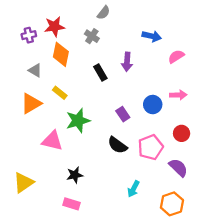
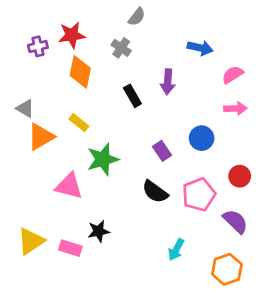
gray triangle: (35, 70) -> (25, 108), moved
pink arrow: (178, 95) -> (235, 108), moved
pink rectangle: (72, 204) -> (70, 248), moved

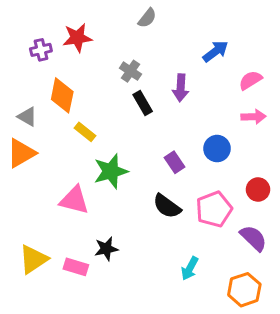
gray cross: (121, 48) -> (130, 71), moved
blue arrow: (200, 48) -> (215, 51), turned -50
orange diamond: (80, 72) -> (62, 95), moved
orange triangle: (41, 137) -> (21, 153), moved

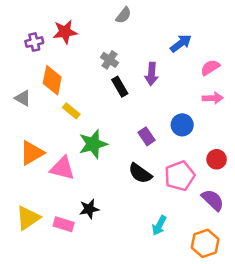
orange triangle: (21, 153) -> (32, 153), moved

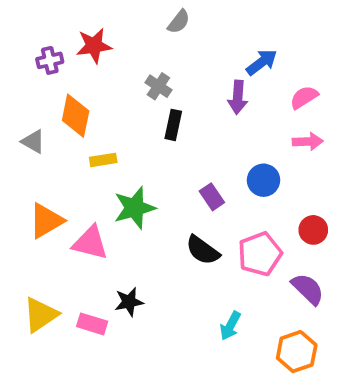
purple arrow: (152, 74) -> (238, 97), moved
black rectangle: (120, 87) -> (173, 125), turned 42
yellow rectangle: (71, 111) -> (103, 160), turned -48

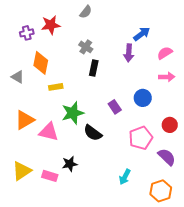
gray semicircle: (179, 22) -> (86, 12), moved
black semicircle: (203, 250) -> (93, 133), moved

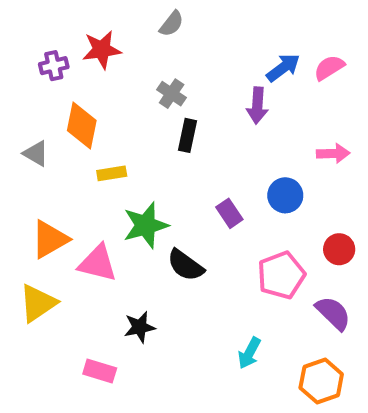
pink semicircle: (165, 53) -> (329, 68), moved
yellow triangle: (22, 171) -> (38, 303), moved
pink rectangle: (50, 176) -> (100, 371), moved

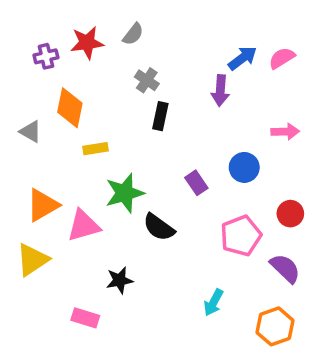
gray semicircle: (172, 24) -> (133, 34), moved
pink triangle: (98, 263) -> (84, 226), turned -30

